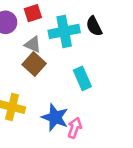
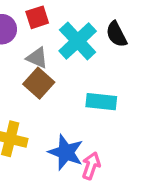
cyan cross: (64, 31) -> (78, 41), turned -32
cyan rectangle: (82, 78) -> (101, 102), turned -60

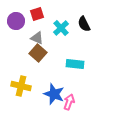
cyan cross: (78, 41) -> (61, 28), size x0.7

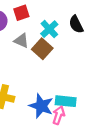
brown square: (38, 53) -> (42, 49), moved
cyan rectangle: (75, 64) -> (66, 101), moved

